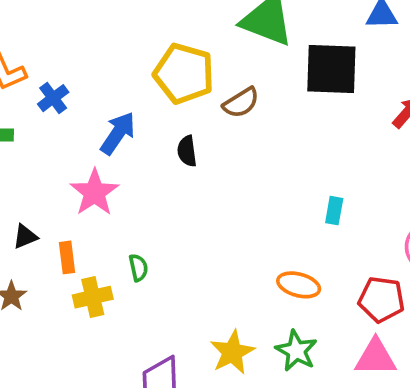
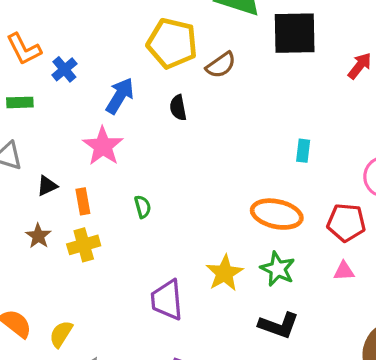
orange ellipse: (299, 285) -> (277, 214), size x1.4
yellow cross: (93, 297) -> (84, 245), moved
pink triangle: (376, 357) -> (344, 271), size x0.6

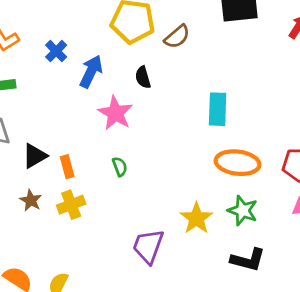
blue cross: (64, 69) -> (56, 51), moved
pink star: (103, 146) -> (115, 113), moved
cyan rectangle: (303, 151) -> (218, 109), moved, size x1.6
black triangle: (47, 186) -> (35, 156), size x1.4
purple trapezoid: (167, 300) -> (148, 246), turned 30

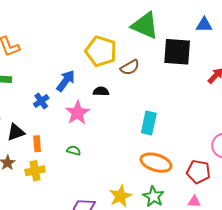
blue cross: (56, 51) -> (41, 101), moved
black semicircle: (143, 77) -> (101, 91), turned 98
green semicircle: (120, 167) -> (74, 151), turned -64

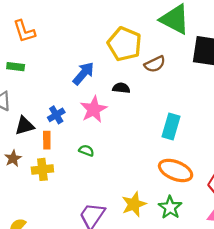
blue cross: (41, 101) -> (56, 115), moved

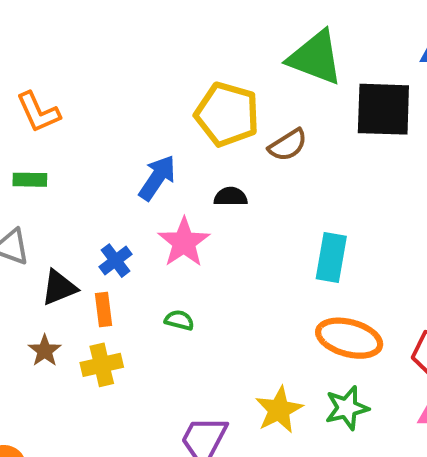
green star: (170, 207) -> (347, 408), turned 30

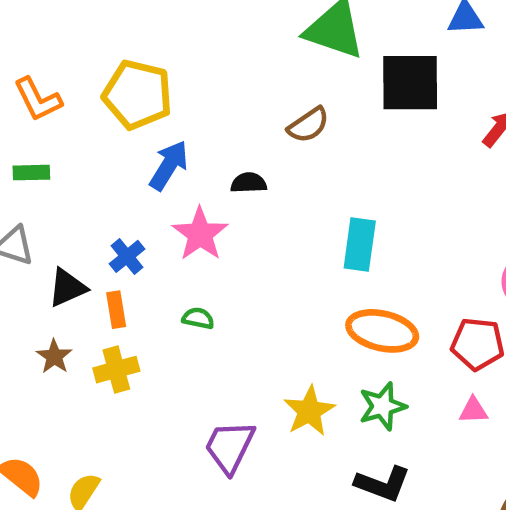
yellow pentagon: (227, 114) -> (138, 95), moved

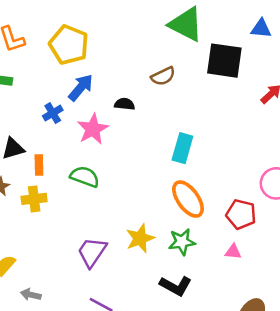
blue cross: (127, 256) -> (53, 113), moved
green semicircle: (198, 318) -> (85, 177), size x1.6
orange ellipse: (382, 331) -> (188, 199), turned 33

